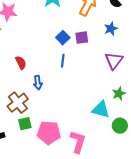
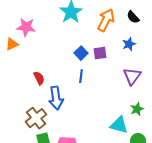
blue arrow: (38, 83) -> (56, 98), size x1.6

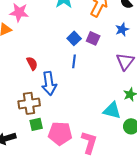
purple square: (100, 53) -> (93, 38), turned 32
brown cross: (36, 118) -> (29, 103), turned 30

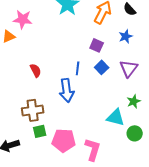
blue square: (74, 38) -> (102, 67), moved
blue arrow: (49, 83) -> (67, 90), moved

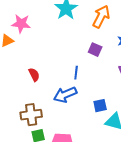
blue square: (102, 67) -> (100, 106), moved, turned 32
blue arrow: (67, 90) -> (65, 95), turned 75

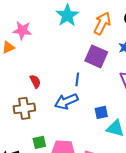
purple square: (95, 50) -> (96, 56), size x1.6
brown cross: (31, 115) -> (24, 108), moved

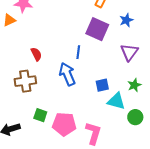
blue arrow: (66, 101) -> (67, 74), turned 90
green square: (39, 142) -> (40, 115), turned 32

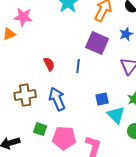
red semicircle: (36, 54) -> (49, 64), moved
blue arrow: (67, 74) -> (57, 99), moved
cyan triangle: (116, 101) -> (116, 115), turned 30

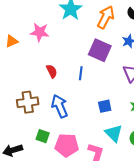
pink star: (23, 17) -> (40, 32), moved
cyan triangle: (116, 115) -> (114, 133), moved

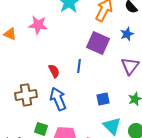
orange triangle: (12, 41) -> (10, 34), turned 48
red semicircle: (52, 71) -> (54, 71), moved

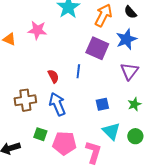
blue star: (127, 34) -> (126, 39), size x1.5

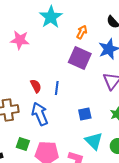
orange arrow: (103, 15) -> (82, 32), moved, size x0.6
blue line: (78, 71) -> (57, 88), moved

